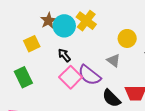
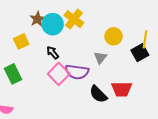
gray triangle: (114, 60) -> (100, 58), turned 32
purple semicircle: (89, 75) -> (77, 72), turned -30

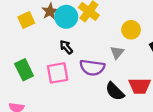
yellow square: (21, 41) -> (26, 20), moved
pink square: (59, 74) -> (58, 73), moved, turned 35

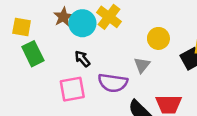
yellow square: (26, 20) -> (22, 27), moved, turned 35
green rectangle: (24, 70) -> (33, 54), moved

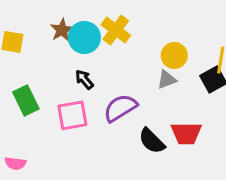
green rectangle: (33, 54) -> (26, 100), moved
gray triangle: (142, 65) -> (167, 79), moved, turned 30
purple semicircle: (113, 83) -> (120, 108), turned 140

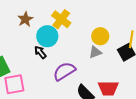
cyan circle: (84, 37) -> (47, 36), moved
pink square: (72, 115) -> (14, 84), moved

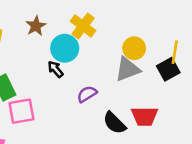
gray triangle: (95, 52) -> (128, 69), size x1.5
purple semicircle: (64, 71) -> (87, 94), size x0.7

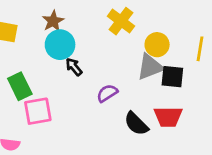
yellow cross: (83, 26) -> (121, 21), moved
cyan circle: (65, 48) -> (60, 45), moved
black square: (168, 69) -> (172, 77), moved, turned 35

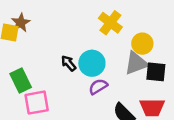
brown star: (53, 21) -> (21, 23), moved
cyan circle: (60, 45) -> (92, 63), moved

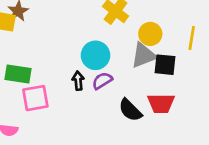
black arrow: (69, 63) -> (78, 81), moved, turned 35
green rectangle: (21, 80) -> (18, 74), turned -55

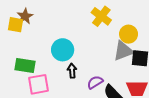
cyan circle: (95, 55) -> (63, 50), moved
purple semicircle: (102, 81) -> (95, 82), moved

